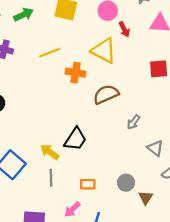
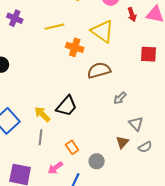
red arrow: (124, 29) -> (132, 14), moved
gray circle: (126, 183) -> (97, 161), moved
orange rectangle: (88, 184) -> (72, 147), turned 48
brown triangle: (146, 198) -> (122, 142), moved

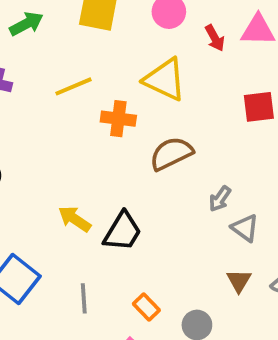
yellow arrow: (42, 114) -> (75, 219), moved
gray triangle: (136, 124) -> (245, 228), moved

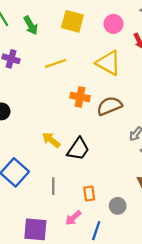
green arrow: (26, 24) -> (31, 25), turned 84
orange cross: (118, 119) -> (80, 97), moved
orange rectangle: (146, 307) -> (89, 194), turned 32

